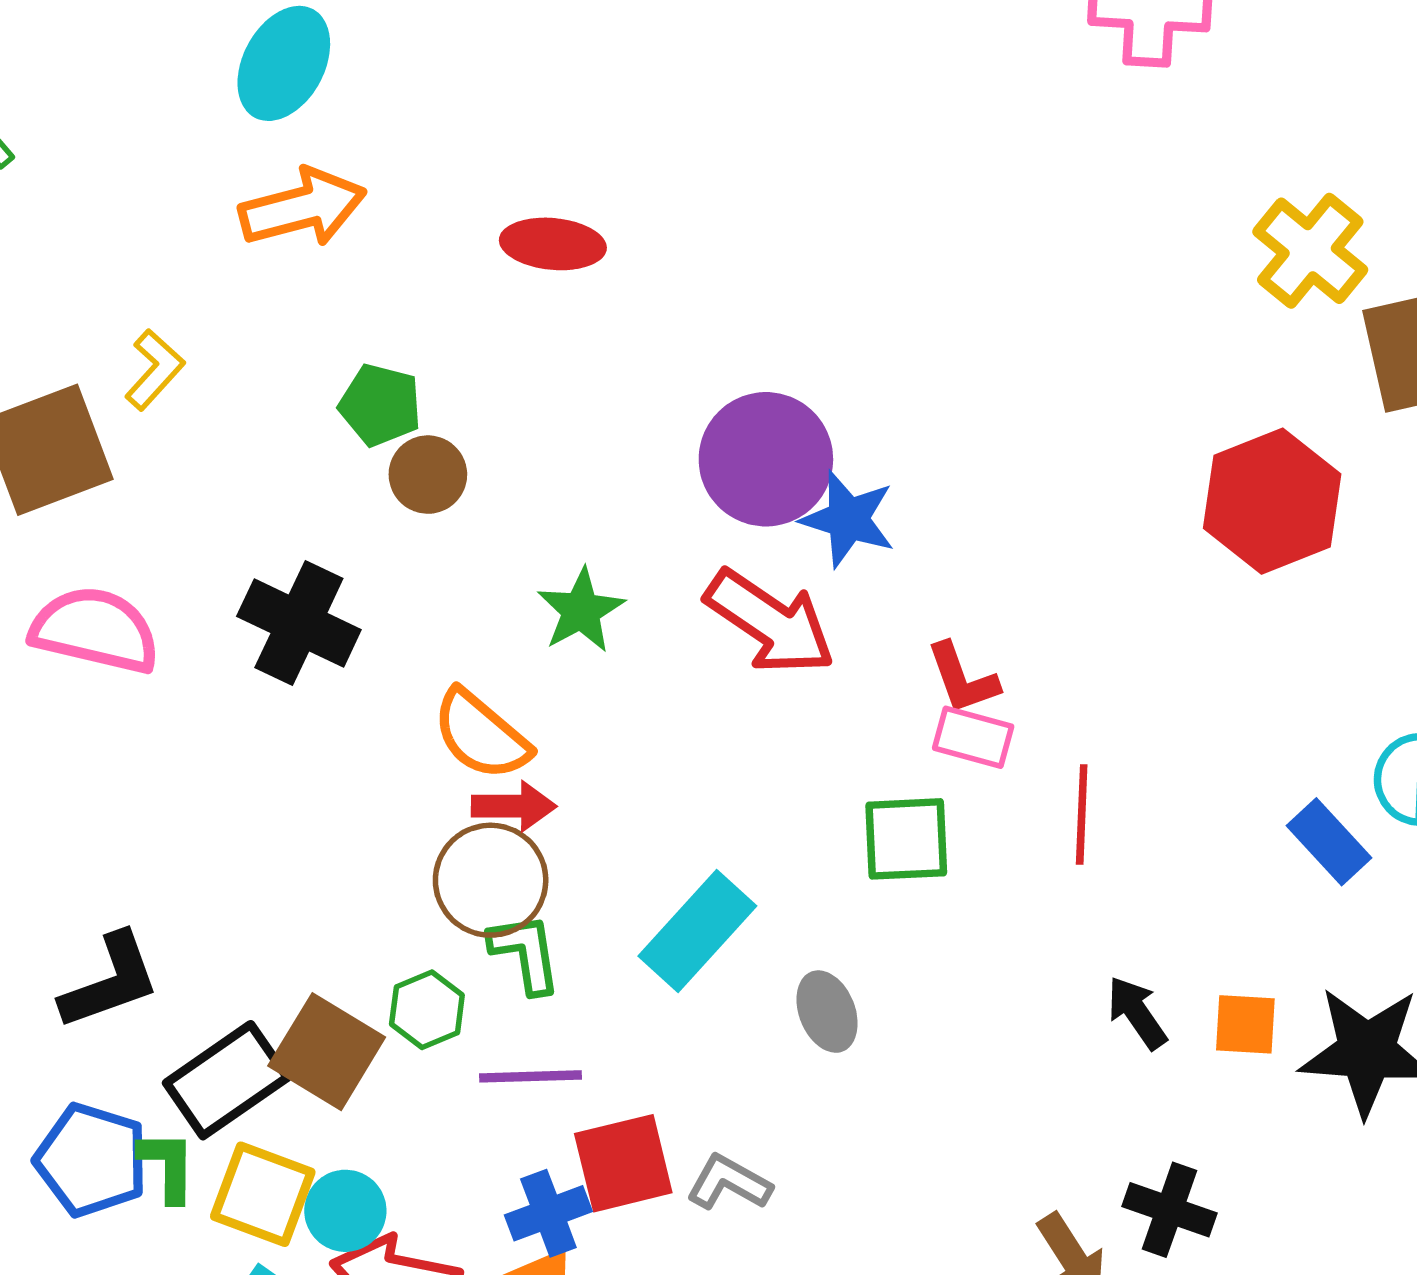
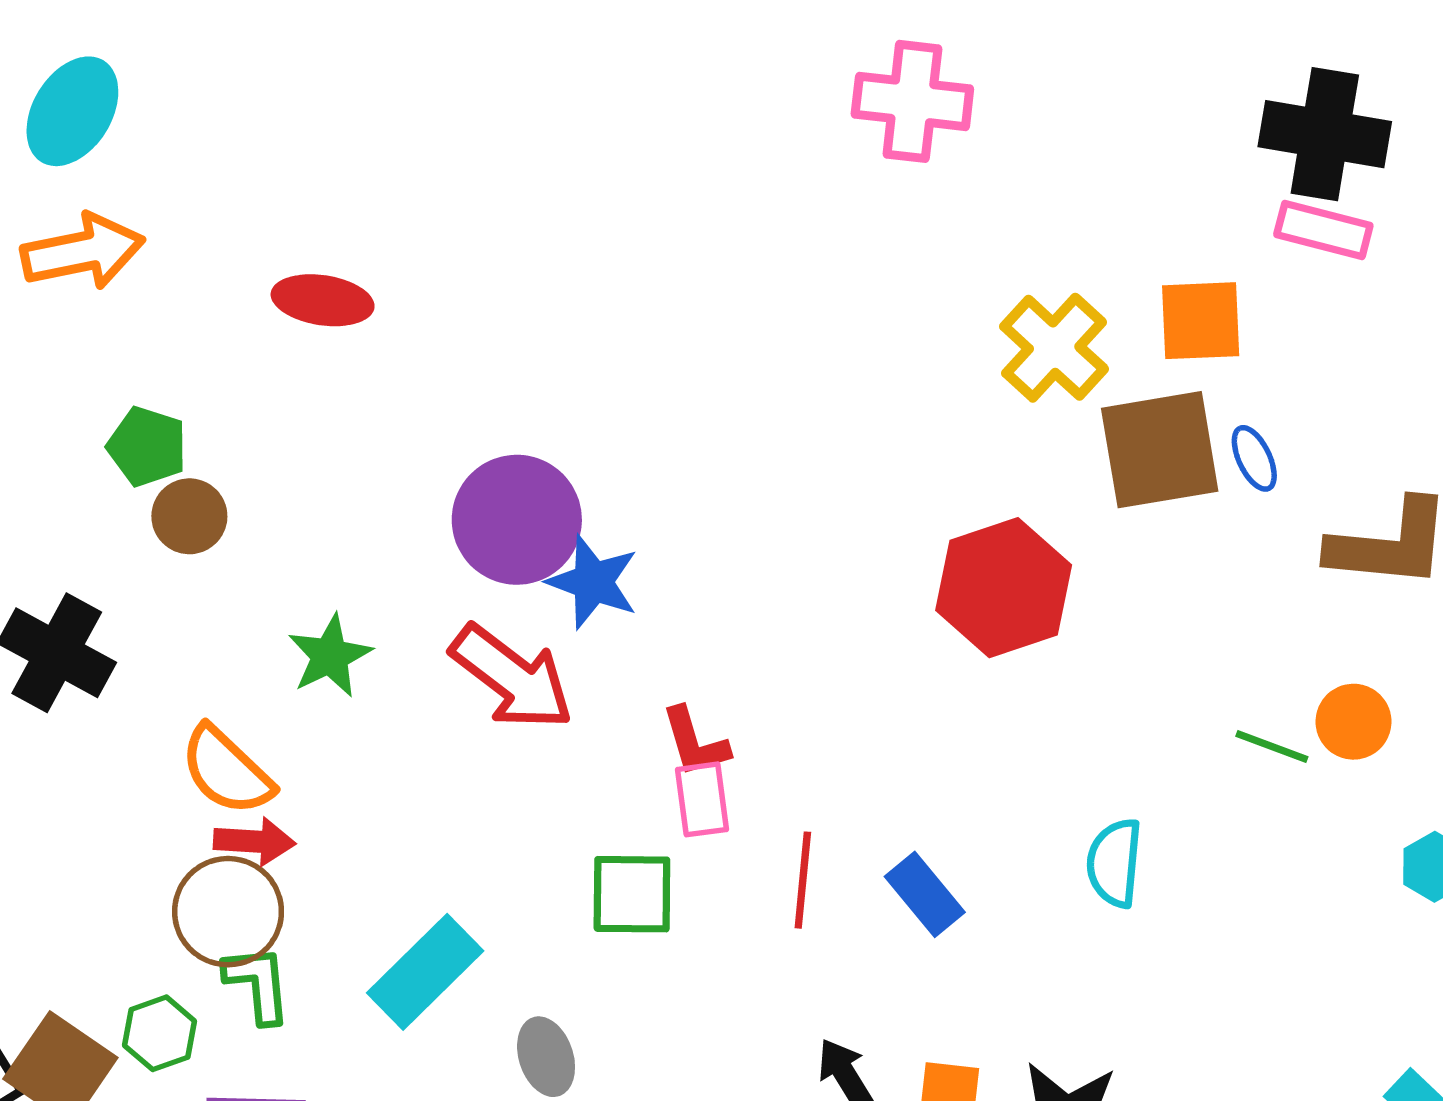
pink rectangle: (973, 737) -> (702, 799), turned 64
blue rectangle: (1329, 842) -> (925, 894), moved

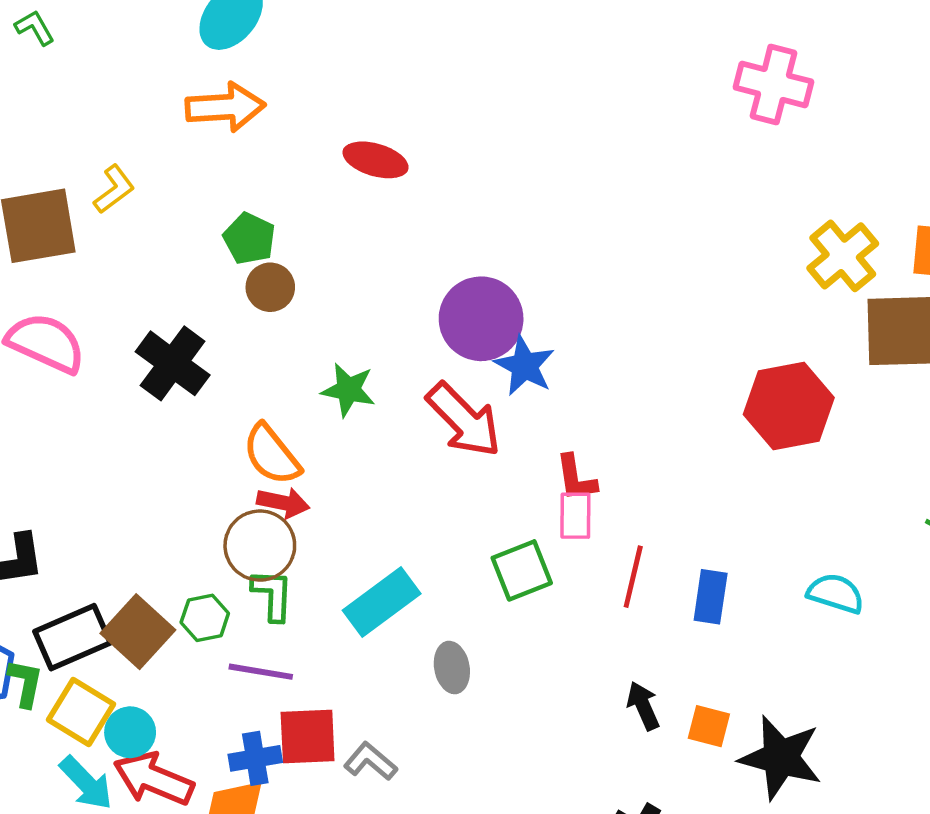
green star: (330, 656) -> (348, 390), turned 30
cyan semicircle: (1114, 863) -> (836, 593), turned 94
green square: (632, 894) -> (522, 570), turned -30
blue rectangle: (925, 894) -> (711, 597), turned 40

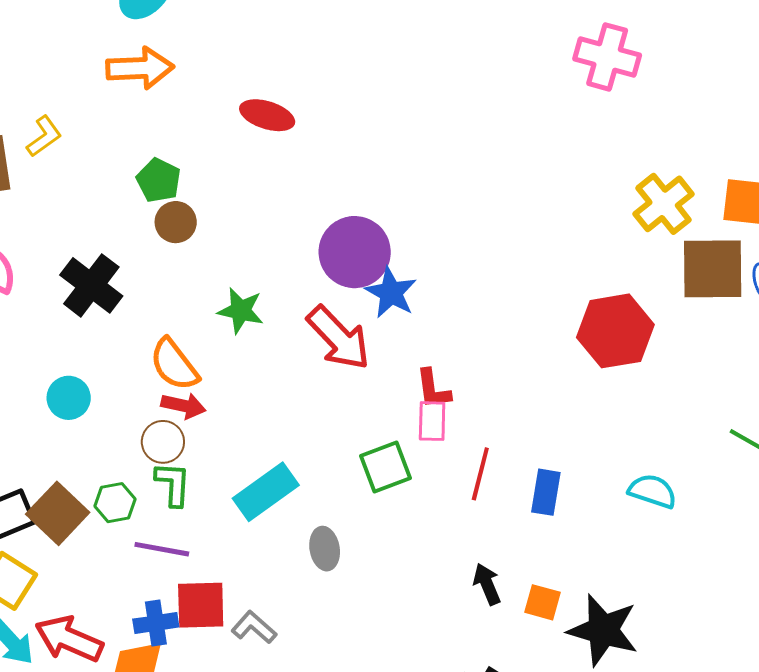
brown circle: (260, 546) -> (163, 442), size x0.7
cyan circle: (130, 732) -> (69, 398), moved

